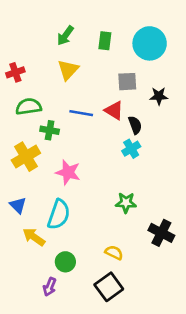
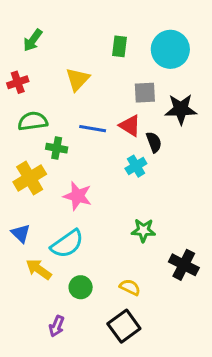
green arrow: (65, 36) -> (33, 40), moved
black star: (159, 96) -> (181, 109), size x1.5
cyan cross: (131, 149) -> (136, 166), moved
cyan semicircle: (59, 214) -> (67, 244), turned 36
green circle: (65, 262) -> (81, 287), moved

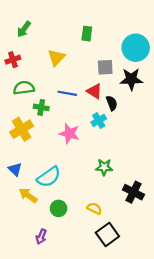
cyan circle: (170, 49) -> (136, 48), moved
pink star: (78, 196) -> (69, 133), moved
black square: (124, 326) -> (107, 234), moved

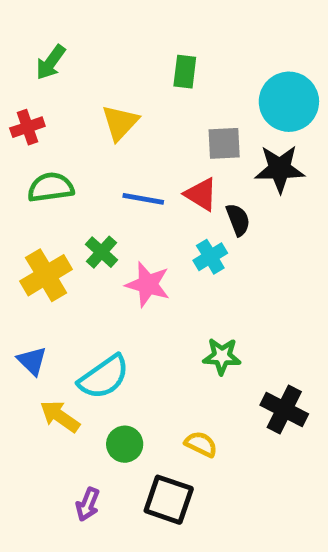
green cross: (41, 107) -> (102, 252), moved, turned 32
black square: (107, 234) -> (169, 500), moved, turned -35

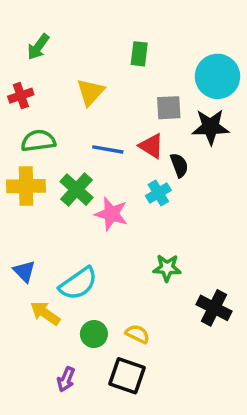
green cross: (102, 252) -> (77, 190), size x1.4
yellow cross: (46, 275) -> (26, 186), moved, turned 30
yellow semicircle: (201, 444) -> (137, 334), moved

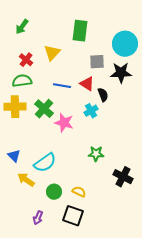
green rectangle: (139, 54) -> (80, 31), size x1.5
red cross: (21, 96) -> (26, 60), moved, turned -32

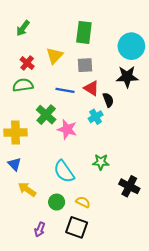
gray square: (97, 62) -> (85, 65), moved
yellow cross: (15, 107) -> (16, 133), moved
cyan semicircle: (45, 163) -> (64, 172), moved, turned 90

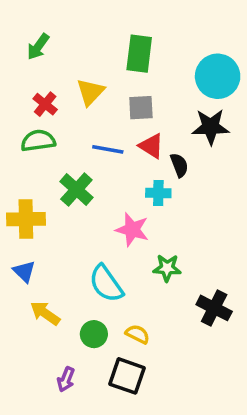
cyan cross: (96, 117) -> (158, 193), turned 32
pink star: (67, 129) -> (132, 230), moved

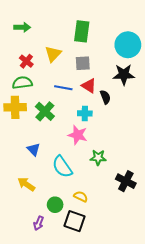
green arrow: (38, 47) -> (22, 27), turned -126
cyan cross: (158, 193) -> (85, 113), moved
yellow cross: (26, 219) -> (15, 107), moved
blue triangle: (24, 271) -> (34, 149), moved
green circle: (94, 334) -> (55, 205), moved

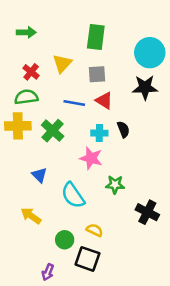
black semicircle: (105, 97) -> (123, 129), moved
purple arrow: (39, 223) -> (48, 272), moved

